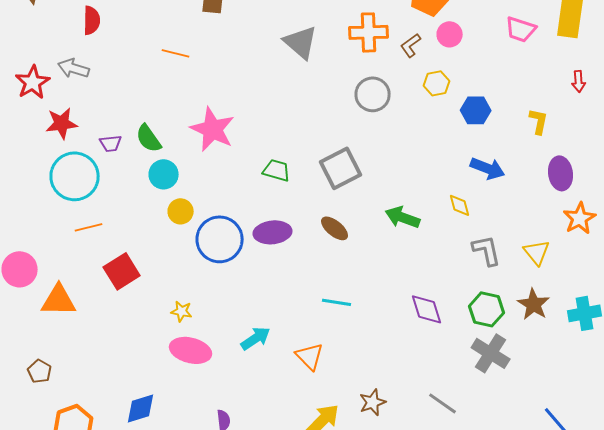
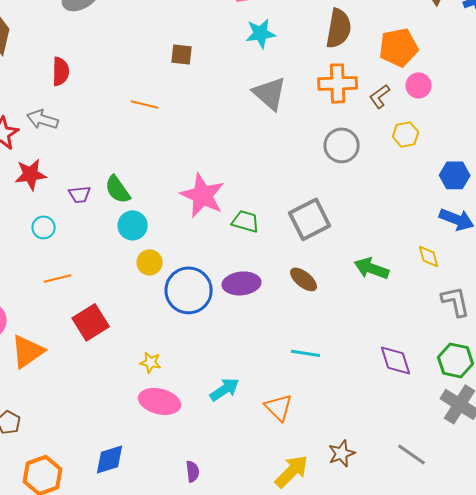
blue hexagon: (476, 110) -> (455, 175), moved
pink star: (213, 129) -> (203, 195), moved
cyan circle: (75, 176) -> (44, 227), size x0.5
orange triangle: (59, 300) -> (28, 351), turned -36

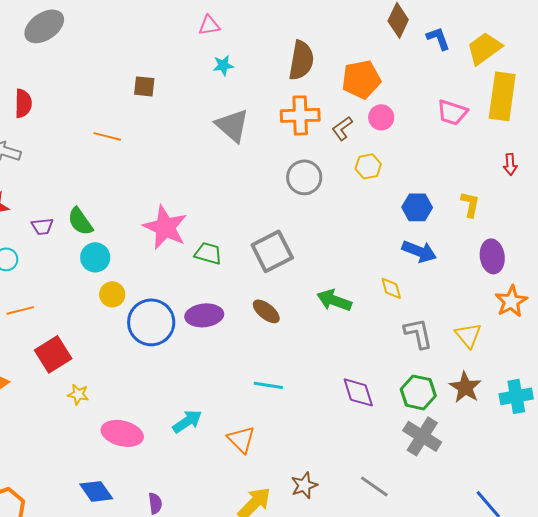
cyan star: (261, 33) -> (223, 65), size x0.7
yellow star: (151, 362) -> (78, 394), moved
blue diamond: (110, 459) -> (96, 491), moved, turned 72

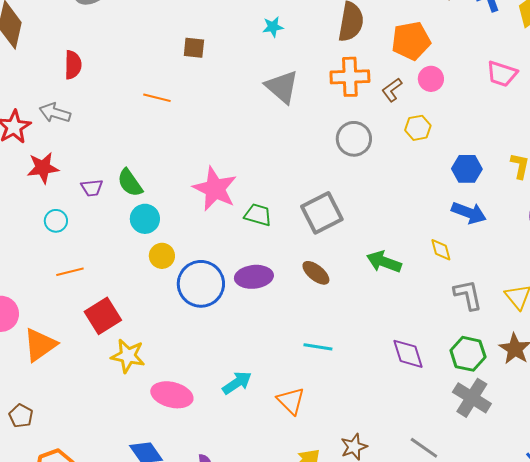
yellow star: (78, 394) -> (128, 356), size x1.6

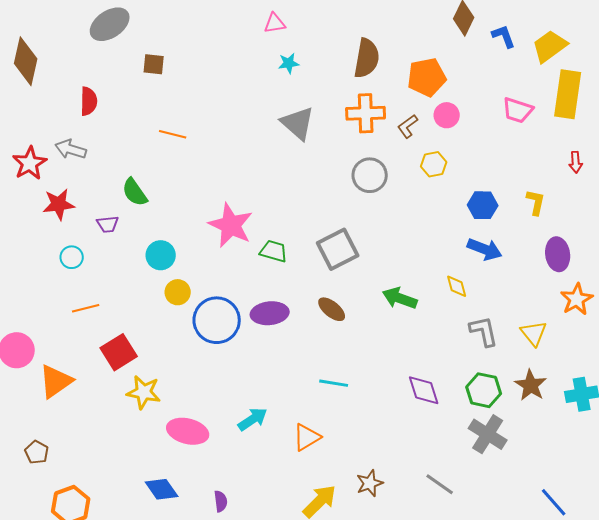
brown square: (194, 48) -> (154, 64), moved
green semicircle: (130, 183) -> (135, 192), moved
orange triangle: (291, 401) -> (307, 437), turned 44

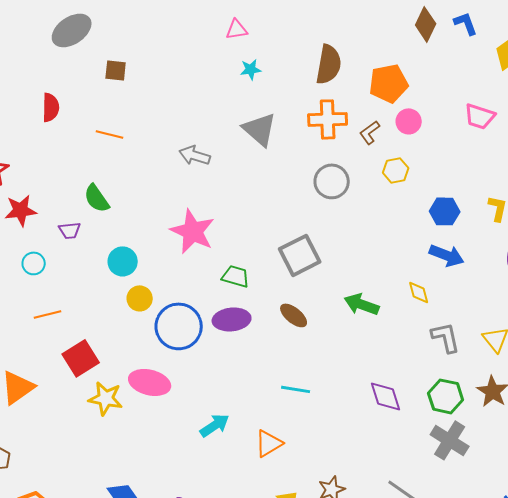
blue L-shape: (504, 36) -> (466, 23), moved
orange line: (173, 134) -> (110, 134), moved
gray arrow: (71, 149) -> (195, 155), moved
green trapezoid: (274, 251) -> (236, 276), moved
pink ellipse: (188, 431) -> (150, 382), moved

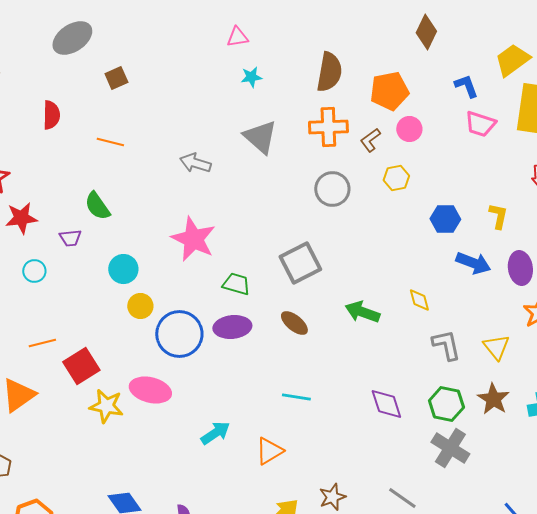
blue L-shape: (466, 23) -> (466, 86), moved
brown square: (116, 70) -> (116, 78), turned -30
blue arrow: (447, 255) -> (473, 263), moved
orange line: (48, 314) -> (42, 343), moved

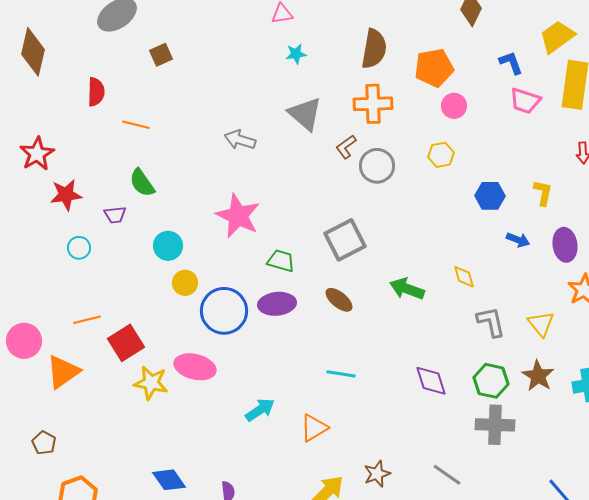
brown L-shape: (370, 140) -> (346, 147), moved
orange line: (110, 142) -> (136, 125), moved
blue arrow: (473, 263) -> (518, 240), size x0.7
gray cross: (450, 448) -> (495, 425), turned -30

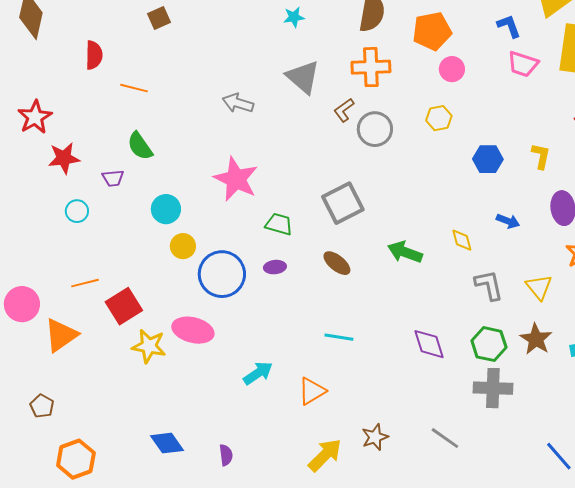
blue arrow: (518, 240) -> (508, 221), moved
purple ellipse: (277, 304) -> (275, 267), size x0.6

